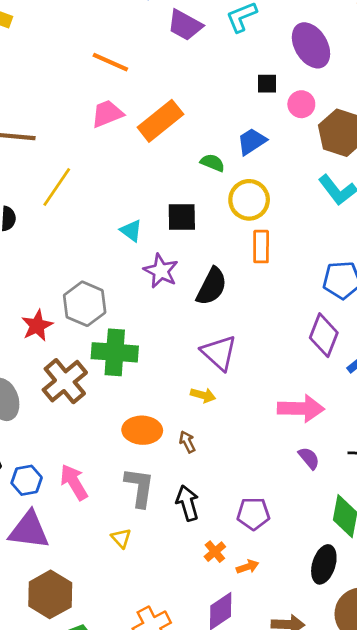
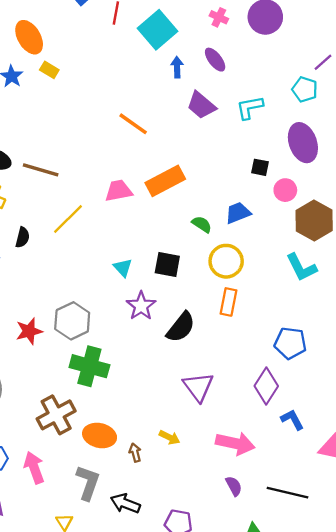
pink trapezoid: (107, 114) -> (119, 191), moved
purple triangle: (219, 353) -> (198, 387), moved
brown cross: (65, 381) -> (56, 415), moved
yellow arrow: (203, 395) -> (169, 437), moved
black arrow: (187, 503) -> (125, 504), turned -64

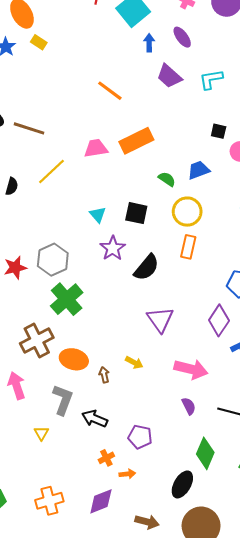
green cross: (89, 366) -> (67, 299), turned 32

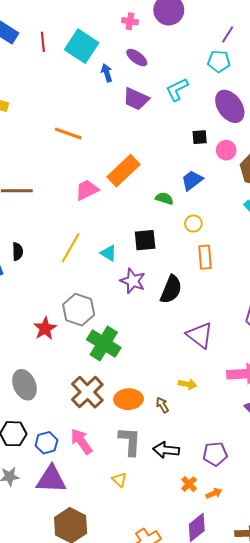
orange line: (110, 91) -> (68, 134), moved
yellow line: (51, 172) -> (71, 248), moved
yellow circle: (187, 212) -> (193, 224), size x0.6

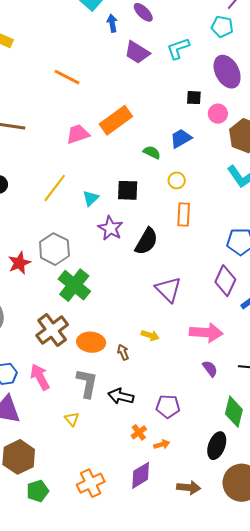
cyan triangle: (109, 253) -> (91, 198), turned 36

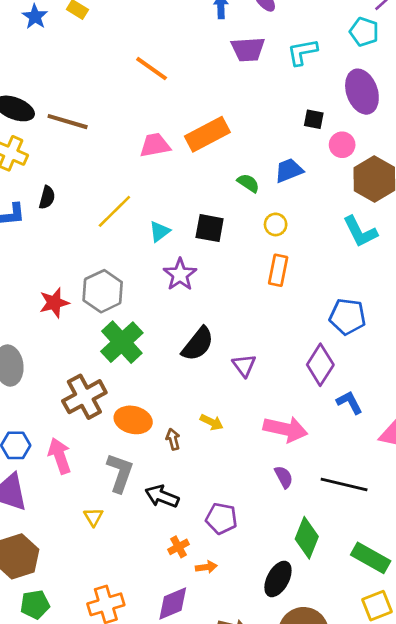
purple trapezoid: (137, 52) -> (248, 49), turned -44
black semicircle: (146, 241) -> (198, 344), moved
purple triangle: (168, 289) -> (244, 365), size x0.7

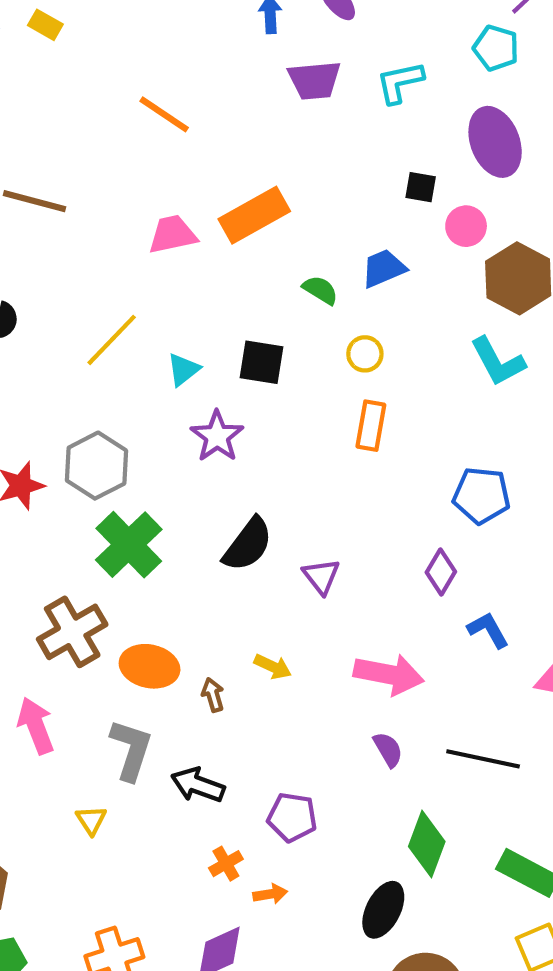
purple diamond: (320, 365) -> (441, 572), size x0.7

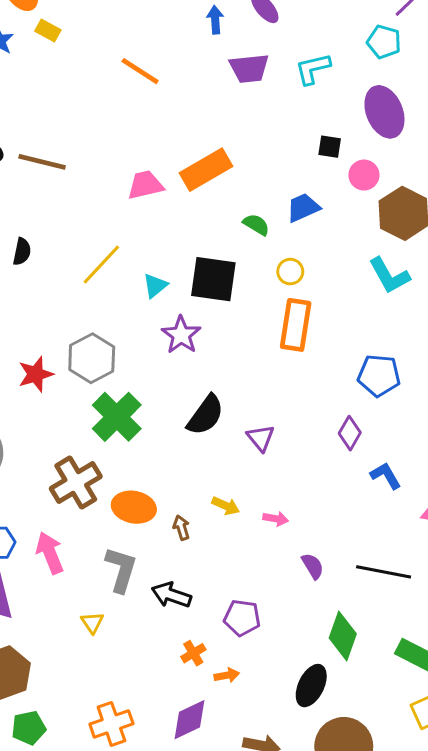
orange line: (164, 114) -> (140, 71), moved
black square: (262, 362) -> (213, 279), size x1.4
orange rectangle: (371, 426) -> (296, 325), size x1.4
pink arrow: (389, 674) -> (276, 519), moved, size x0.5

